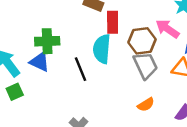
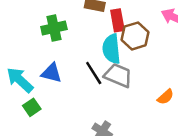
green cross: (47, 41) -> (54, 28), moved
brown hexagon: (142, 41) -> (135, 36), moved
gray trapezoid: (145, 65) -> (118, 75), moved, turned -32

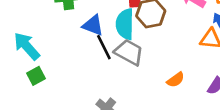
blue triangle: (51, 73) -> (93, 25), moved

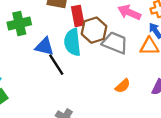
gray trapezoid: (129, 52) -> (115, 43), moved

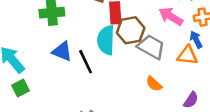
blue triangle: (44, 47) -> (62, 51), moved
orange semicircle: (123, 86) -> (154, 84), moved, turned 77

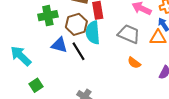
brown hexagon: (131, 30) -> (76, 24), moved
green square: (21, 88) -> (36, 85), moved

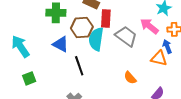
gray trapezoid: (129, 34) -> (126, 36), moved
black line: (79, 51) -> (79, 66), moved

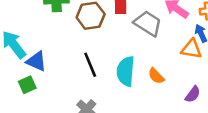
cyan semicircle: (96, 39) -> (126, 71), moved
blue triangle: (61, 44) -> (36, 61), moved

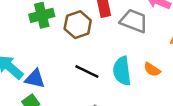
black line: (90, 65) -> (87, 72), turned -30

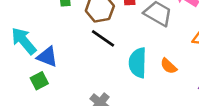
black line: (87, 72) -> (103, 38), moved

